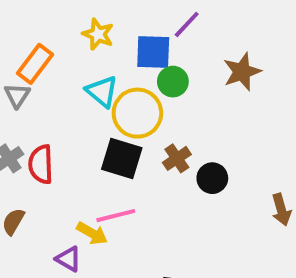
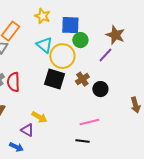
purple line: (187, 24) -> (105, 55), moved
brown star: (242, 72) -> (115, 35), turned -30
pink line: (116, 216) -> (89, 122), moved

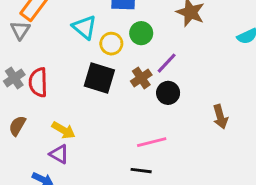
green circle: (80, 40) -> (141, 33), moved
purple line: (105, 55) -> (167, 63), moved
yellow circle: (62, 56) -> (111, 44), size x0.6
yellow arrow: (39, 117) -> (64, 130), moved

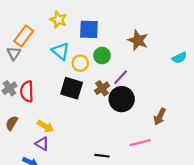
black circle: (168, 93) -> (122, 99), size x1.5
brown arrow: (220, 117) -> (160, 117), turned 42
pink line: (152, 142) -> (140, 143), moved

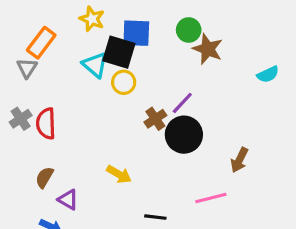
green circle: (102, 56) -> (189, 30), moved
black square: (72, 88) -> (119, 52), moved
brown semicircle: (12, 123) -> (44, 177), moved
yellow arrow: (45, 126) -> (119, 174), moved

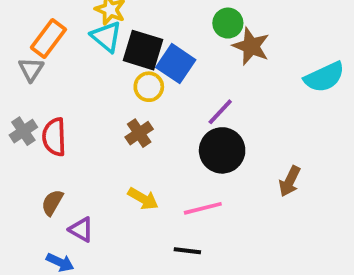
blue square: (136, 33) -> (176, 64), moved, turned 32
cyan triangle: (95, 65) -> (106, 37), moved
cyan semicircle: (268, 74) -> (324, 77), size x1.5
brown cross: (155, 119) -> (139, 133), moved
pink line: (211, 198) -> (203, 208), moved

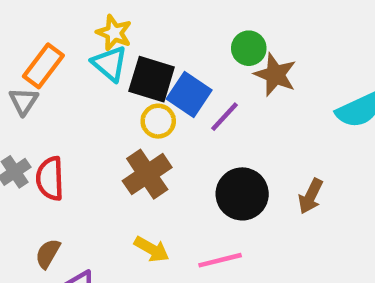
purple line: (220, 112) -> (224, 117), moved
brown cross: (139, 133) -> (147, 174), size x1.5
brown arrow: (290, 181) -> (311, 196), moved

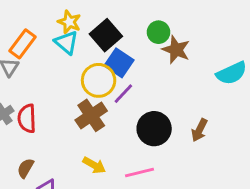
black square: (152, 79) -> (106, 35), moved, turned 32
purple line: (224, 117) -> (123, 94), moved
yellow circle: (158, 121) -> (99, 80), size x1.5

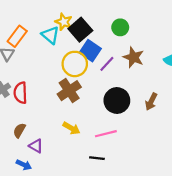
yellow star: (69, 22) -> (64, 22), moved
brown star: (176, 50) -> (133, 57), moved
purple line: (123, 94) -> (107, 64), moved

